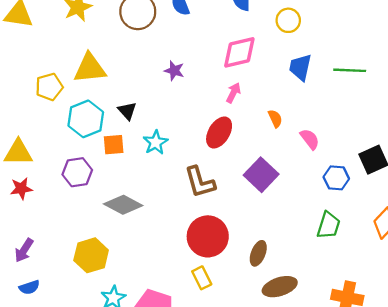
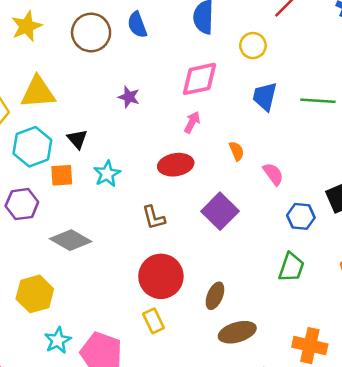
red ellipse: (219, 132) -> (176, 165), turned 48
brown L-shape: (200, 182) -> (154, 218), size x0.7

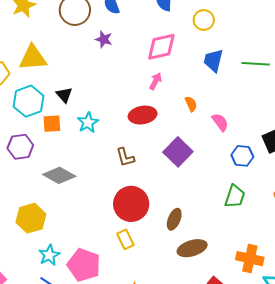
purple star: (129, 97) -> (104, 39), moved

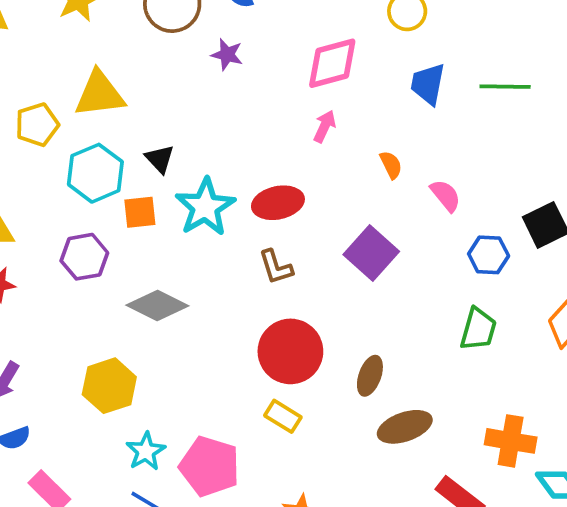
red ellipse: (143, 115) -> (278, 203), moved
cyan star: (88, 122) -> (205, 207), size x1.5
yellow rectangle: (125, 239) -> (283, 416), turned -30

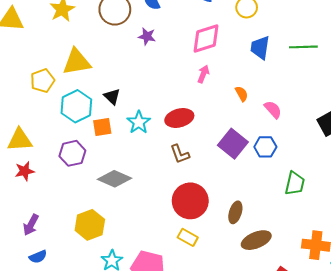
cyan star: (205, 207) -> (139, 122), size x0.7
blue hexagon: (489, 255) -> (265, 147), moved

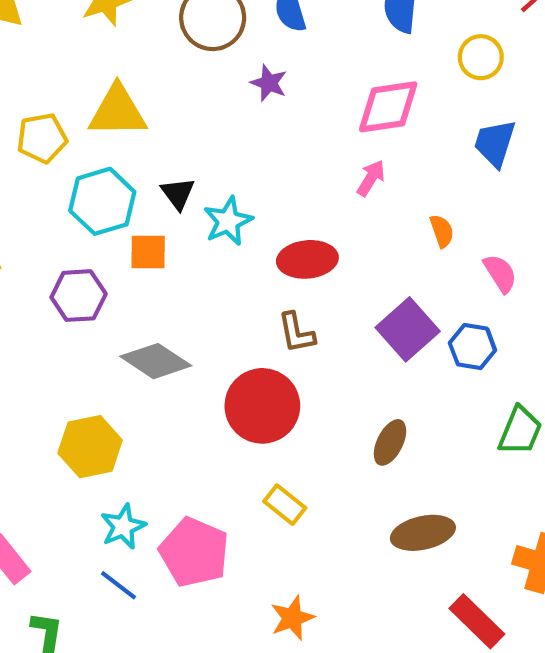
cyan star: (139, 122) -> (228, 221), moved
red circle: (190, 201) -> (262, 406), moved
brown ellipse: (235, 212) -> (390, 442), moved

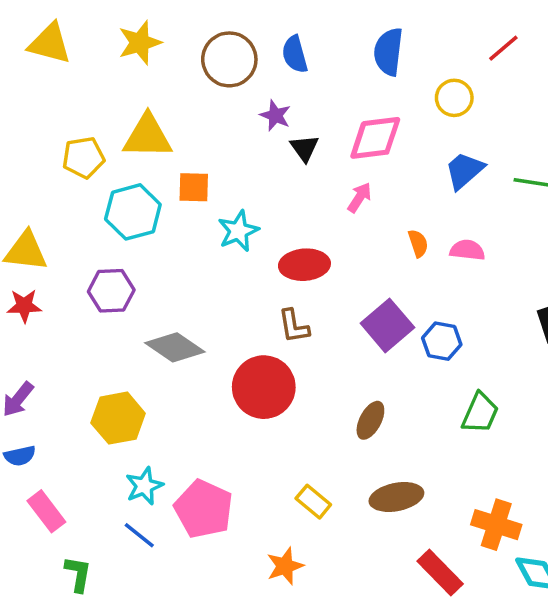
blue trapezoid: (495, 143) -> (464, 171), turned 30
black triangle: (178, 193) -> (304, 148), moved
orange square: (148, 252) -> (194, 187), moved
pink semicircle: (500, 273) -> (467, 250), moved, turned -52
yellow rectangle: (285, 505) -> (313, 502), moved

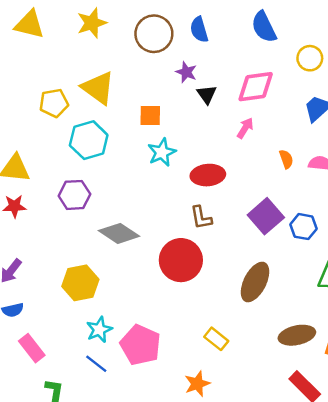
blue semicircle: (388, 52) -> (264, 27), turned -32
yellow triangle: (148, 136) -> (98, 88), turned 36
orange square: (194, 187) -> (150, 116), moved
brown ellipse: (370, 420) -> (255, 282), size x1.5
brown ellipse: (396, 497) -> (297, 335), moved

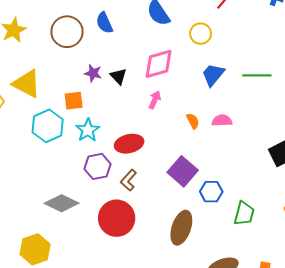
purple star: (186, 72) -> (93, 73), moved
cyan hexagon: (89, 140) -> (48, 126), moved
purple hexagon: (74, 195) -> (98, 166), moved
brown L-shape: (201, 218) -> (128, 180), turned 60
blue hexagon: (304, 227) -> (211, 192), moved

